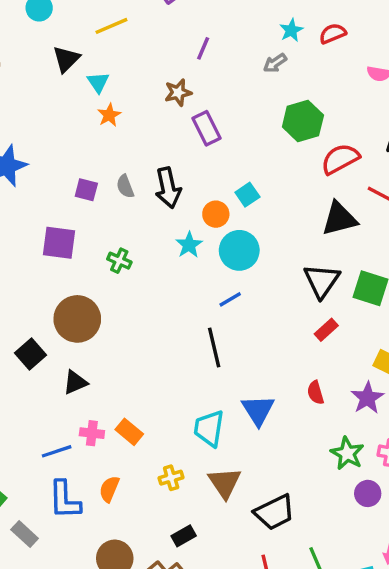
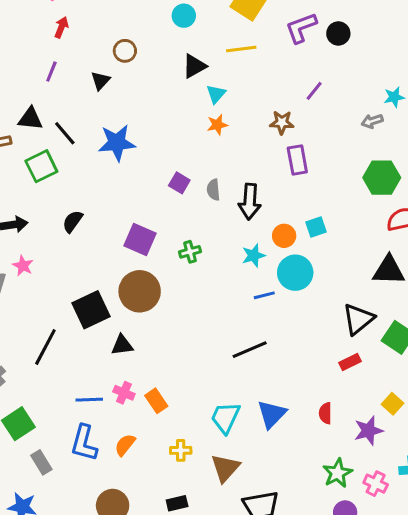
purple square: (59, 243) -> (140, 239), moved
green cross: (119, 261) -> (190, 252), turned 35
blue line: (230, 299) -> (264, 295), moved
black line: (214, 348) -> (250, 350), turned 64
black square: (31, 354) -> (91, 310), size x1.4

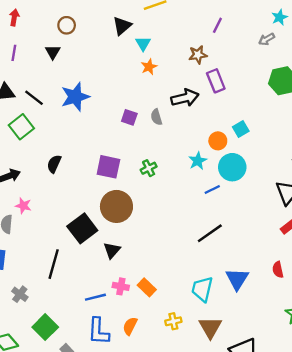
black arrow: (250, 201) -> (185, 98), moved, turned -96
black triangle: (122, 345) -> (112, 250), turned -30

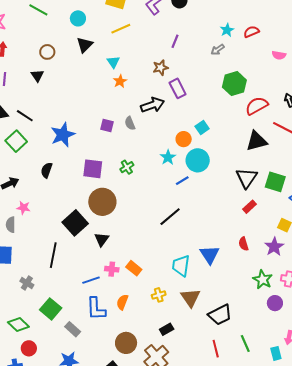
black triangle: (122, 26) -> (85, 45), moved
blue star: (75, 97) -> (63, 135), moved
black line: (210, 233) -> (170, 217), moved

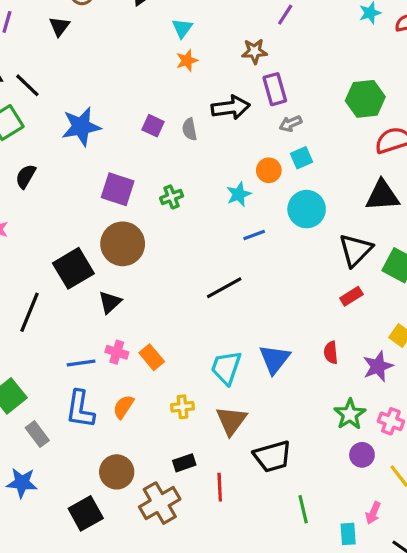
gray arrow: (218, 50) -> (290, 124), moved
cyan circle: (198, 160) -> (307, 209), moved
black semicircle: (47, 170) -> (26, 176), moved
red line: (216, 349) -> (220, 487), moved

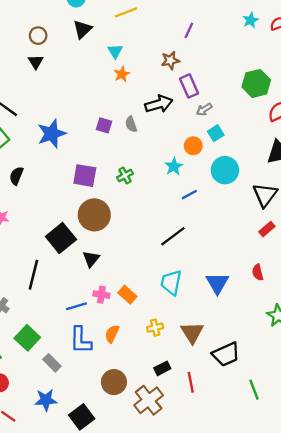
black triangle: (59, 26) -> (36, 62), moved
cyan trapezoid: (226, 368) -> (171, 282), moved
black square: (86, 513) -> (82, 417), moved

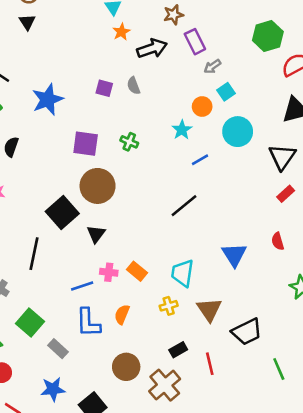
black arrow: (159, 104) -> (152, 48), moved
green cross: (125, 176) -> (129, 142), turned -35
cyan trapezoid: (171, 282) -> (182, 273), moved

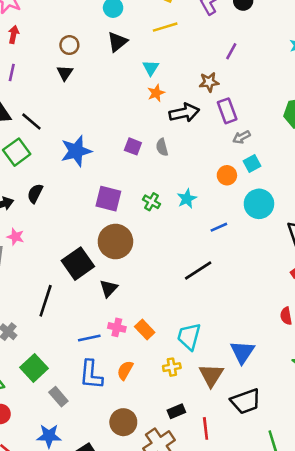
cyan star: (182, 130) -> (187, 199), moved
blue triangle: (234, 255) -> (242, 352), moved

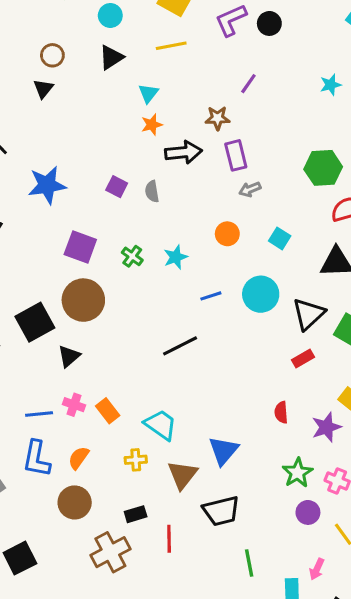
cyan square: (252, 164) -> (280, 238), moved, turned -36
cyan circle: (259, 204) -> (261, 294), moved
cyan trapezoid: (189, 336) -> (161, 425), turned 104
brown circle: (123, 422) -> (75, 502), moved

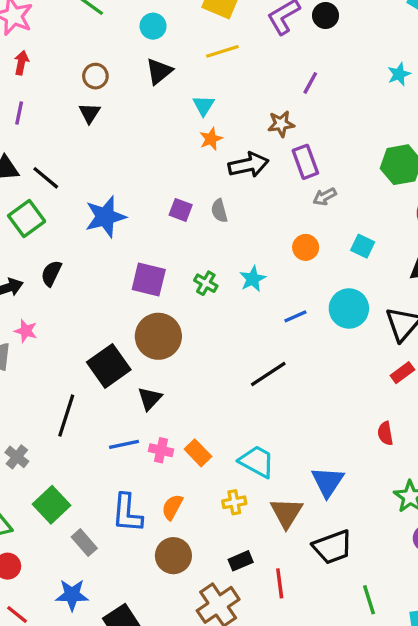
blue line: (39, 414) -> (124, 444), moved

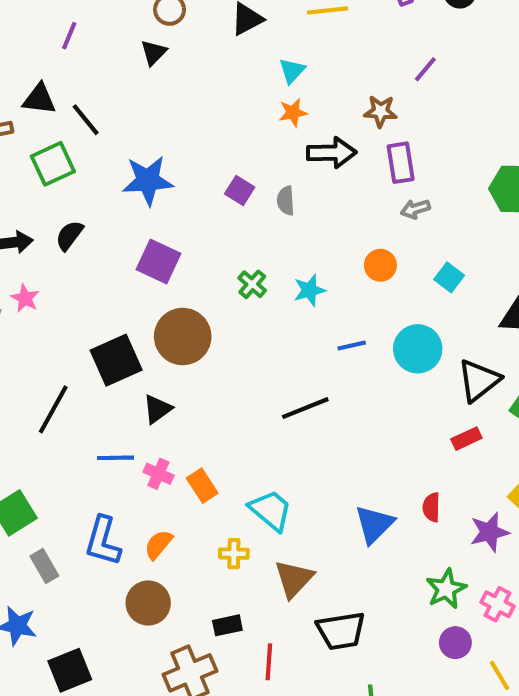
purple square: (149, 279) -> (158, 261), moved
blue triangle: (328, 482) -> (374, 524), moved

